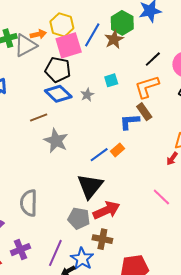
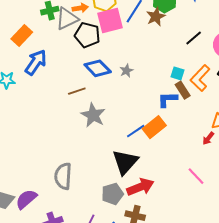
black pentagon: (58, 70) -> (87, 35), moved
cyan square: (111, 80) -> (177, 73), moved, turned 32
orange L-shape: (147, 87) -> (200, 78), moved, turned -32
orange rectangle: (118, 150) -> (154, 127), size x1.6
gray pentagon: (79, 218) -> (112, 194), turned -30

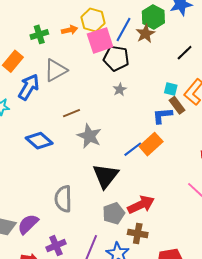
gray triangle: (67, 19) -> (56, 70), moved
black pentagon: (87, 35) -> (116, 58), moved
blue diamond: (98, 68) -> (39, 141), moved
black triangle: (125, 162) -> (105, 176), moved

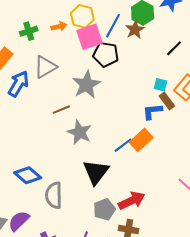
gray star: (120, 89) -> (86, 85), moved, size x2.0
blue diamond: (39, 141) -> (28, 175), moved

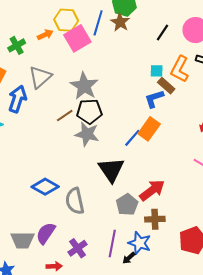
black pentagon: (106, 54) -> (89, 111), moved

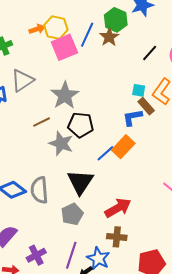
orange arrow: (45, 35) -> (37, 29), moved
black pentagon: (89, 111) -> (81, 125), moved
gray semicircle: (75, 201) -> (39, 190), moved
gray pentagon: (127, 205) -> (72, 214), moved

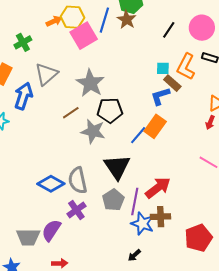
purple cross: (36, 255) -> (76, 210), moved
purple line: (71, 255) -> (135, 202), moved
blue star: (98, 258) -> (142, 224), moved

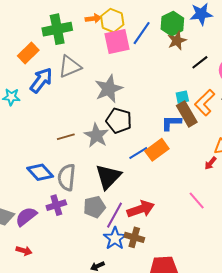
brown star: (127, 20) -> (177, 41), moved
green cross: (23, 42) -> (57, 29), size x1.6
cyan square: (163, 68) -> (182, 97), turned -32
brown rectangle: (172, 83) -> (187, 114), size x1.4
brown line: (71, 113) -> (66, 137), moved

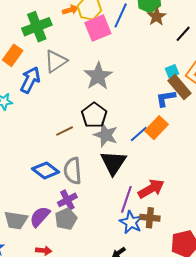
black pentagon: (119, 121) -> (94, 115), moved, turned 30
gray star: (96, 135) -> (106, 135), moved
gray pentagon: (94, 207) -> (66, 219), moved

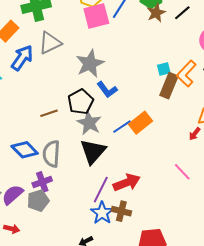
black line: (183, 34) -> (182, 13), moved
brown rectangle: (179, 87) -> (169, 86), turned 55
blue L-shape: (166, 98) -> (107, 90), moved, turned -125

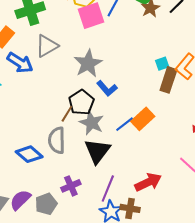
blue arrow: (22, 58) -> (20, 63), turned 92
brown line: (49, 113) -> (67, 114), moved, turned -36
gray semicircle: (51, 154) -> (57, 140), moved
purple cross: (42, 182) -> (71, 186), moved
red arrow: (127, 182) -> (148, 182), moved

